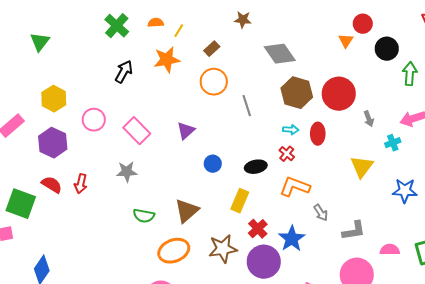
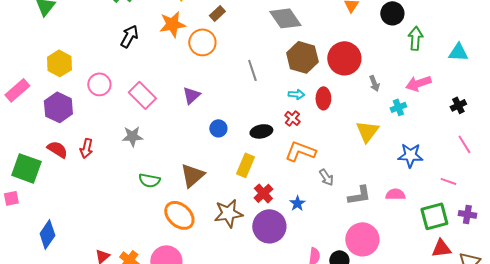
orange circle: (214, 82) -> (202, 42), moved
blue star: (292, 239) -> (297, 203), size x0.6
pink semicircle: (390, 250) -> (395, 194), moved
orange ellipse: (174, 251) -> (179, 215), turned 64

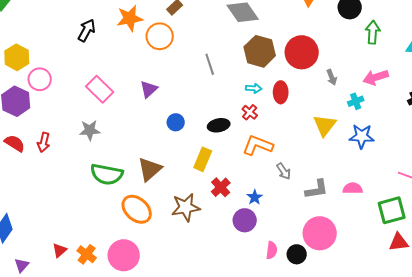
pink circle: (99, 84) -> (40, 79), moved
blue star: (410, 155) -> (362, 136), moved
green semicircle: (149, 180) -> (107, 174), size x1.5
purple circle: (269, 226) -> (245, 220), moved, size x0.7

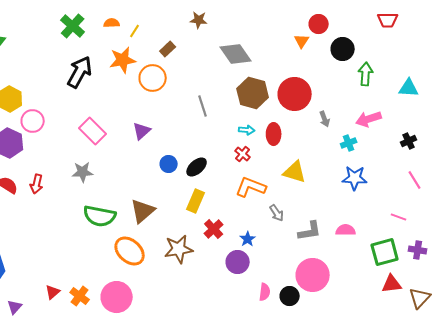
black arrow: (87, 30) -> (80, 72), size x1.4
black ellipse: (219, 125) -> (197, 167), moved, turned -30
yellow triangle: (325, 125) -> (295, 172), moved, turned -50

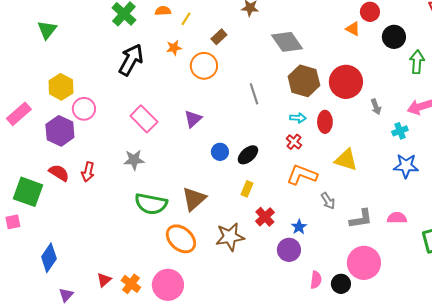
orange triangle: (302, 41) -> (353, 29), turned -35
orange star: (123, 60) -> (174, 48), size x0.6
yellow rectangle: (196, 201) -> (247, 189), size x0.7

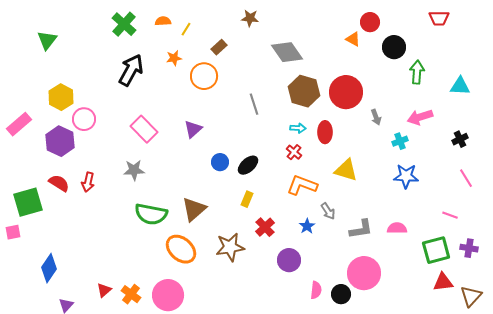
green square: (28, 192) -> (28, 202), turned -36
blue star: (299, 227) -> (307, 226), moved

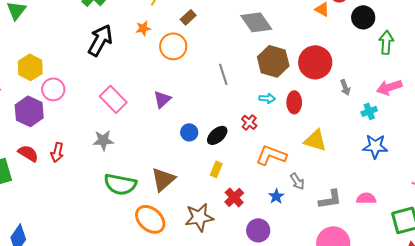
red cross: (294, 152) -> (249, 122), moved

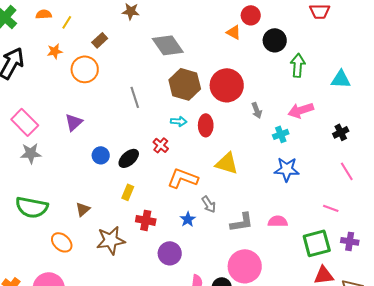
gray star: (103, 140) -> (31, 153), moved
brown triangle: (163, 179) -> (83, 209), moved, size x0.6
red cross: (234, 197) -> (146, 220), turned -36
orange ellipse: (150, 219) -> (62, 242), size x0.7

